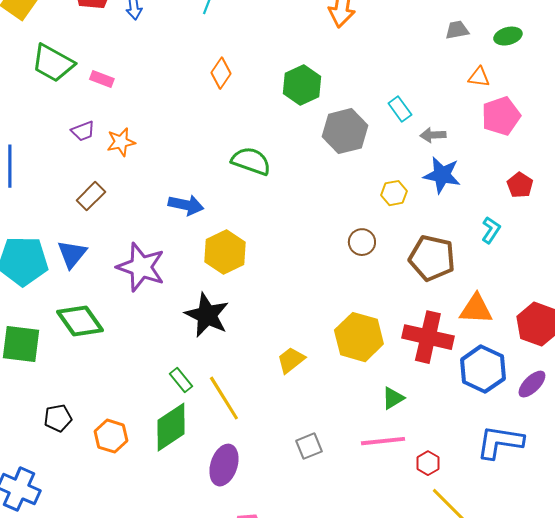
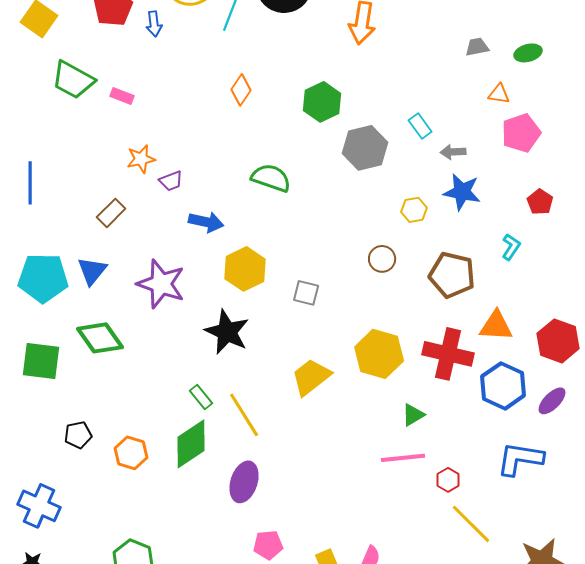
purple trapezoid: (83, 131) -> (171, 181), moved
yellow trapezoid: (291, 360) -> (311, 377), size x1.4
gray square: (309, 446) -> (306, 293), moved, turned 36

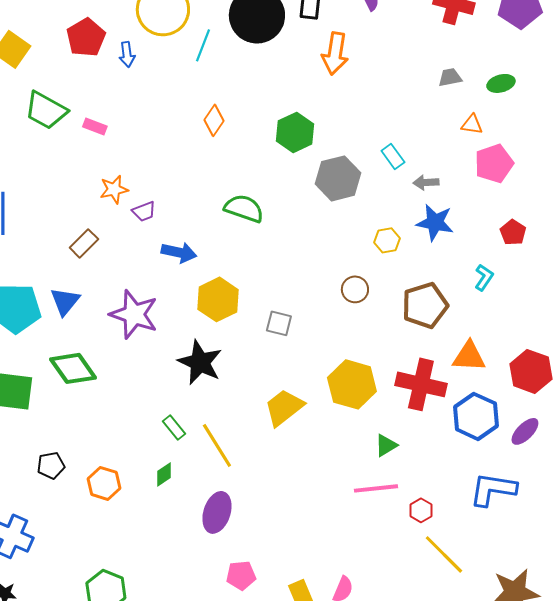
brown pentagon: (452, 275) -> (425, 305), turned -30
green diamond: (191, 444) -> (164, 474), size x0.5

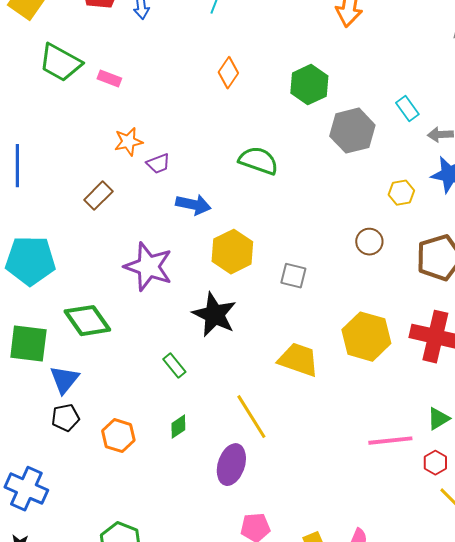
blue triangle: (65, 301) -> (64, 380), moved
yellow trapezoid: (284, 407) -> (298, 360), turned 57
green rectangle: (174, 427) -> (174, 366), moved
yellow line: (217, 445) -> (251, 417), moved
green triangle: (386, 445) -> (438, 419), moved

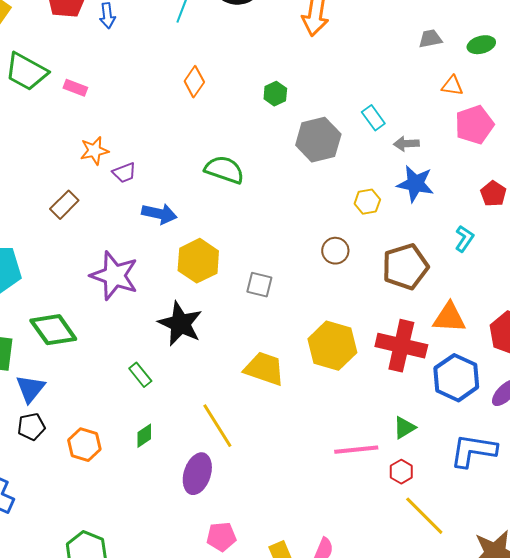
green hexagon: (309, 85) -> (275, 94), size x0.6

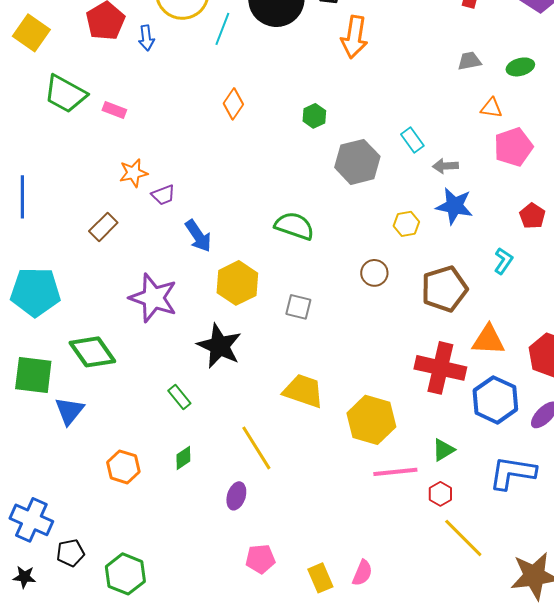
green semicircle: (224, 170) -> (294, 226), moved
blue arrow: (159, 214) -> (198, 236), turned 44
yellow hexagon: (332, 346) -> (371, 420), moved
black pentagon: (31, 427) -> (70, 553), moved
purple ellipse: (197, 474) -> (236, 496), size x0.7

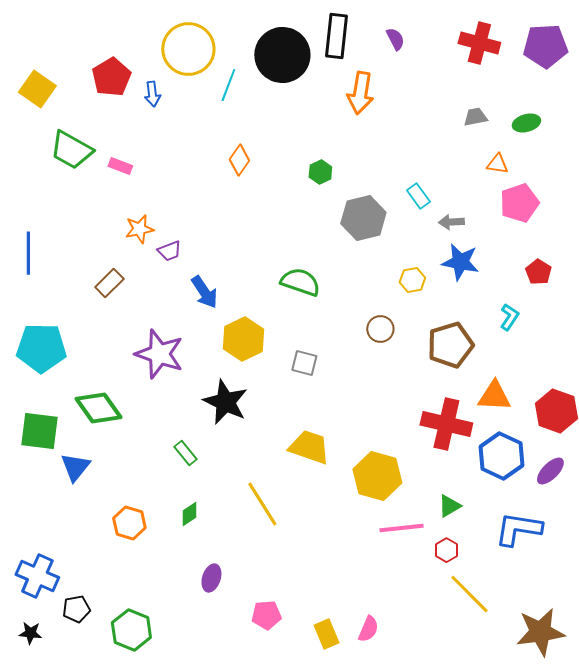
purple ellipse: (236, 496) -> (211, 578), moved

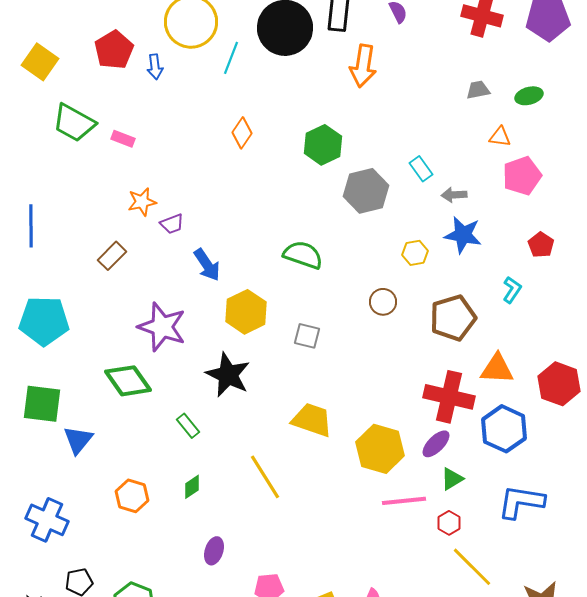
green hexagon: (320, 172) -> (323, 145), size x1.6
green diamond: (98, 408) -> (128, 381), moved
purple ellipse: (550, 471) -> (436, 444), moved
blue cross: (37, 576) -> (47, 520), moved

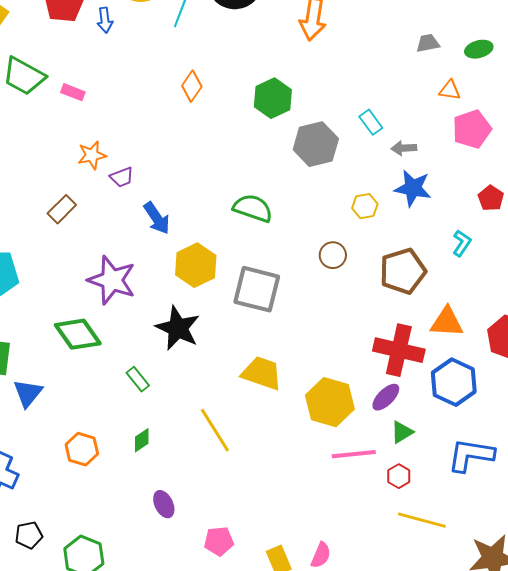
gray square: (307, 336) -> (257, 289), size x1.8
purple ellipse: (214, 551) -> (164, 504), turned -44
yellow line: (472, 567) -> (422, 520), turned -30

